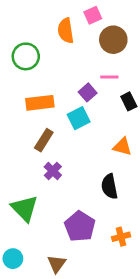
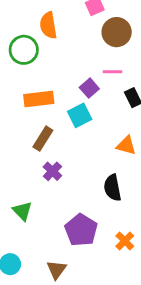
orange semicircle: (66, 31) -> (48, 25), moved
green triangle: (24, 208) -> (22, 211), size x0.7
orange cross: (121, 237) -> (125, 241), turned -30

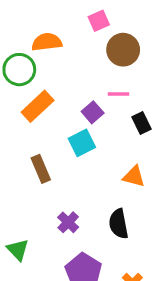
orange semicircle: (48, 25) -> (47, 42), turned 92
orange rectangle: (39, 99) -> (38, 106), moved, turned -36
brown rectangle: (43, 139) -> (41, 169), turned -55
purple cross: (52, 171) -> (68, 222), moved

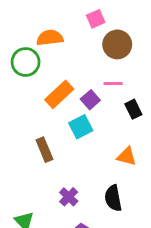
orange rectangle: (38, 106) -> (59, 94), moved

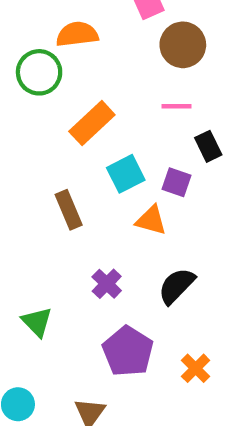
purple square: (90, 100) -> (176, 182), moved, turned -30
orange triangle: (127, 156) -> (151, 220), moved
black semicircle: (113, 198) -> (176, 286), turned 55

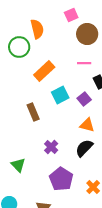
orange semicircle: (77, 34) -> (37, 29), turned 84
purple square: (176, 182) -> (84, 99), turned 32
orange triangle: (151, 220) -> (87, 125), moved

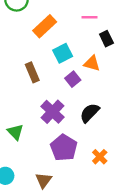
purple square: (84, 99) -> (73, 79), moved
orange triangle: (87, 125) -> (92, 63), moved
purple cross: (51, 147) -> (53, 112), size x1.5

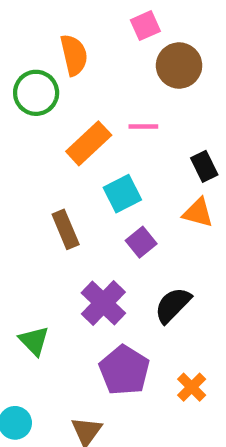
pink line: (90, 17) -> (143, 126), moved
orange triangle: (92, 63) -> (198, 213), moved

